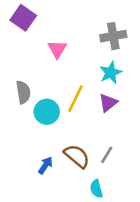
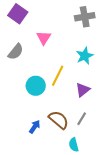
gray cross: (113, 36) -> (85, 17), moved
gray semicircle: (23, 92) -> (16, 52), moved, turned 48
purple triangle: (108, 103) -> (83, 90), moved

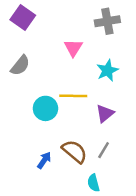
pink triangle: (44, 38) -> (73, 48), moved
yellow line: (58, 76) -> (73, 96), turned 65

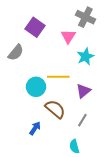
purple square: (23, 17) -> (35, 27), moved
gray cross: (107, 21) -> (85, 17), turned 36
pink triangle: (73, 48) -> (68, 36), moved
brown semicircle: (75, 151) -> (55, 109), moved

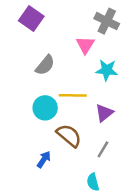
purple square: (35, 27) -> (31, 19), moved
gray semicircle: (16, 53) -> (45, 65), moved
cyan star: (85, 57) -> (107, 70), turned 30

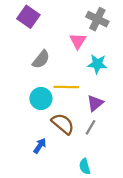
gray line: (103, 149) -> (90, 127), moved

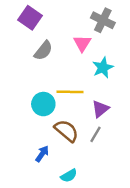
gray semicircle: (41, 59) -> (43, 51), moved
cyan star: (97, 64) -> (103, 68), turned -30
cyan semicircle: (85, 166) -> (69, 176), moved, turned -105

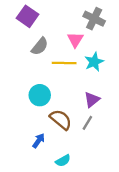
yellow line: (70, 92) -> (64, 63), moved

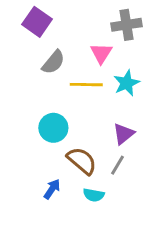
gray cross: (94, 19) -> (127, 25), turned -35
cyan semicircle: (63, 161) -> (94, 195), moved, turned 40

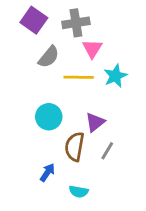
gray cross: (127, 25) -> (76, 23), moved
purple triangle: (124, 134) -> (95, 122), moved
brown semicircle: (82, 161) -> (75, 147), turned -120
cyan semicircle: (94, 195) -> (79, 192), moved

